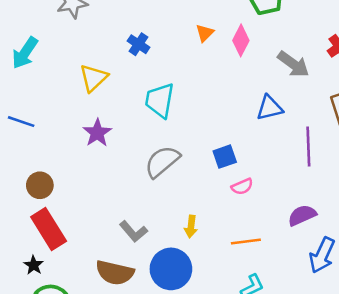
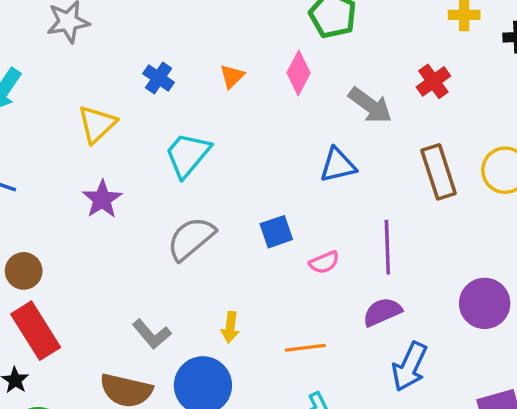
orange triangle: (205, 33) -> (232, 76), moved
cyan trapezoid: (160, 100) -> (188, 155), turned 30
purple line: (308, 147) -> (387, 247), moved
pink semicircle: (242, 187) -> (324, 262), moved

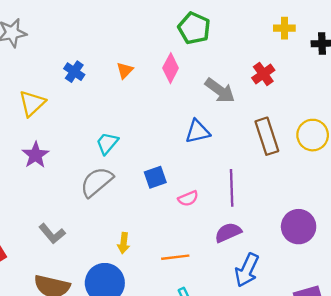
cyan trapezoid: (188, 155) -> (107, 143), moved, size x0.7
gray L-shape: (152, 334) -> (52, 234), moved

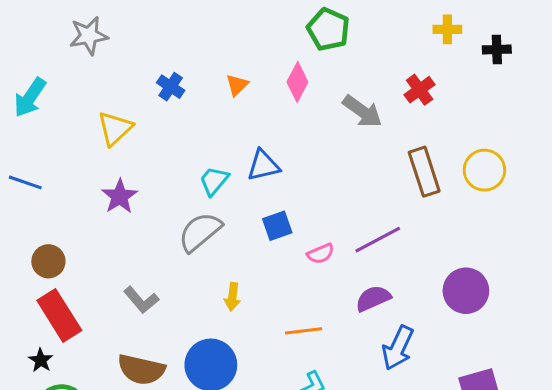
blue triangle: (198, 132) -> (263, 165), moved
purple line: (232, 188) -> (378, 240), turned 64
yellow arrow: (124, 243) -> (232, 297), moved

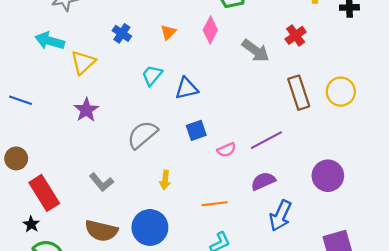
cyan arrow: (30, 97) -> (50, 41), moved, turned 72
cyan trapezoid: (214, 181) -> (152, 75), moved
brown circle: (48, 261) -> (16, 158), moved

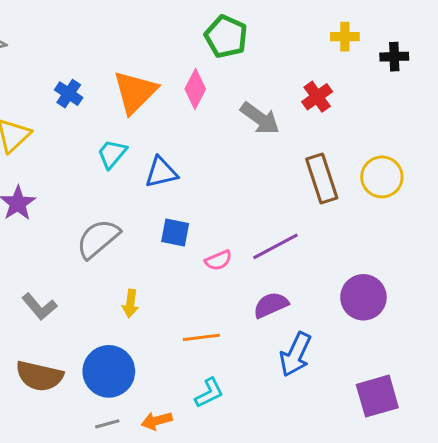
orange triangle: (168, 32) -> (135, 92), size x2.0
blue square: (196, 130) -> (175, 233), turned 30

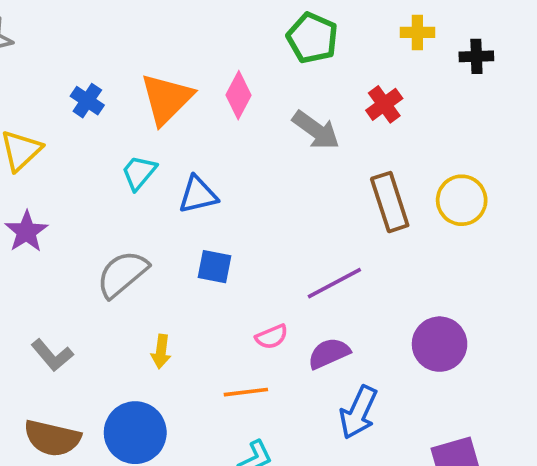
green pentagon: (226, 37) -> (312, 38), moved
pink semicircle: (218, 260) -> (272, 337), moved

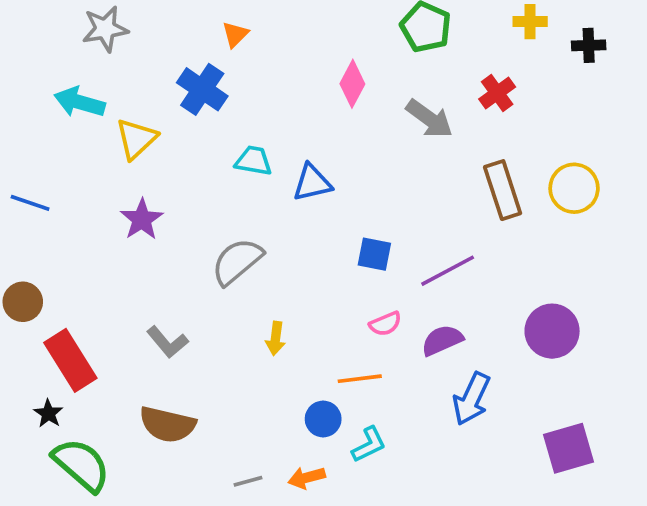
orange triangle: (167, 99) -> (235, 34), moved, size x0.5
blue cross: (87, 101) -> (202, 89), size x1.5
cyan trapezoid: (139, 173) -> (254, 161), turned 60
blue square: (215, 267) -> (374, 254), moved
blue circle: (135, 433) -> (323, 419), moved, size x0.6

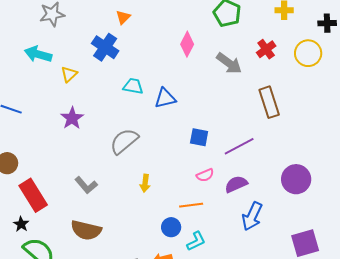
black cross: (589, 45) -> (327, 23), moved
yellow triangle: (136, 139) -> (69, 74), size x0.7
yellow circle: (574, 188) -> (308, 53), moved

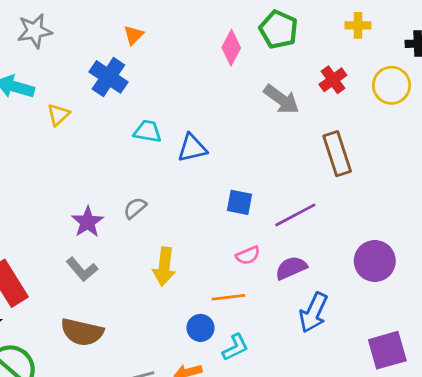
pink diamond: (187, 44) -> (231, 48), moved
purple star: (72, 118) -> (88, 222), moved
gray semicircle: (124, 141) -> (135, 208), size x0.6
yellow arrow: (145, 183) -> (164, 267), size x1.5

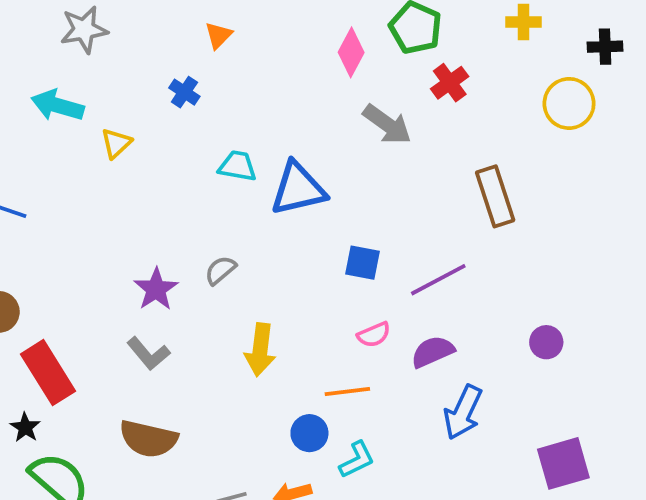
blue cross: (108, 77) -> (184, 92), size x0.6
red cross: (333, 80) -> (450, 83), moved
gray arrow: (281, 99) -> (387, 124), moved
blue triangle: (192, 148) -> (298, 189), size x1.4
purple circle: (375, 261) -> (546, 342), size x0.6

